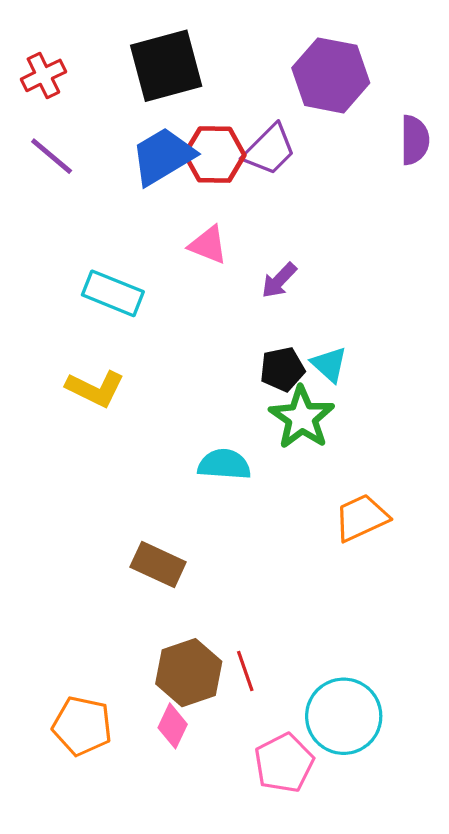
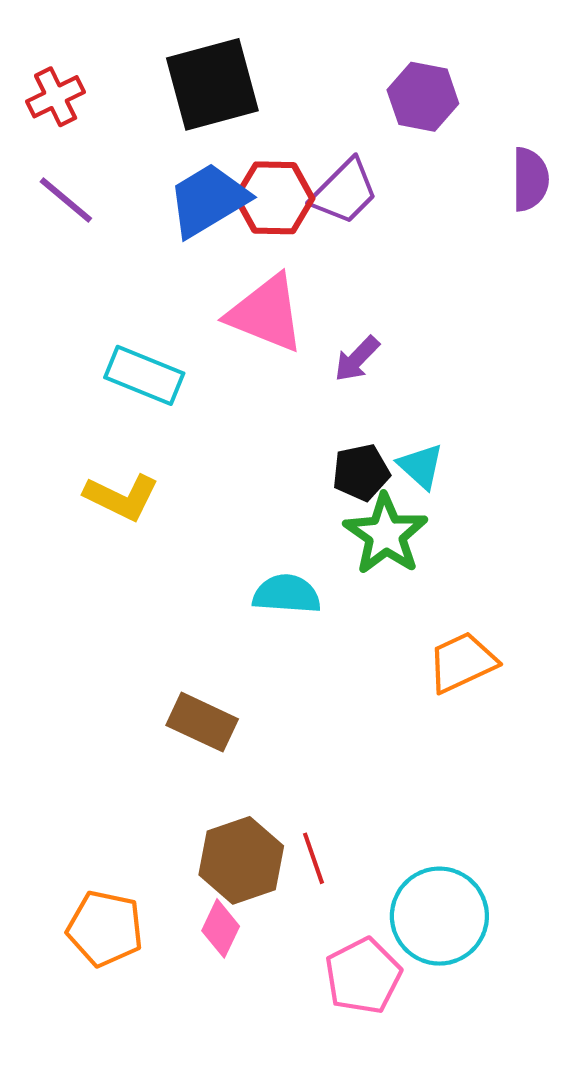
purple hexagon: (331, 75) -> (423, 97), size x0.7
pink triangle: (208, 245) -> (266, 313), size x1.6

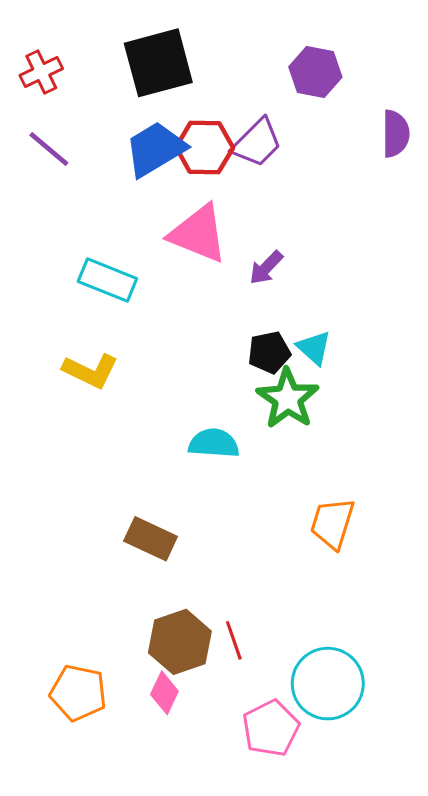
orange trapezoid: (462, 662) -> (332, 523), moved, turned -48

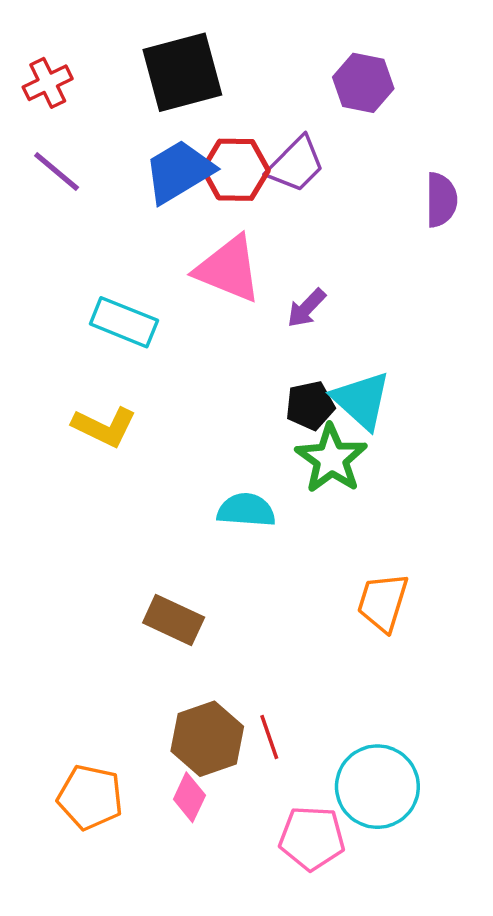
purple semicircle: (396, 134) -> (441, 200), moved
cyan triangle: (314, 348) -> (361, 400), size x1.5
pink pentagon: (271, 728) -> (312, 838), turned 30

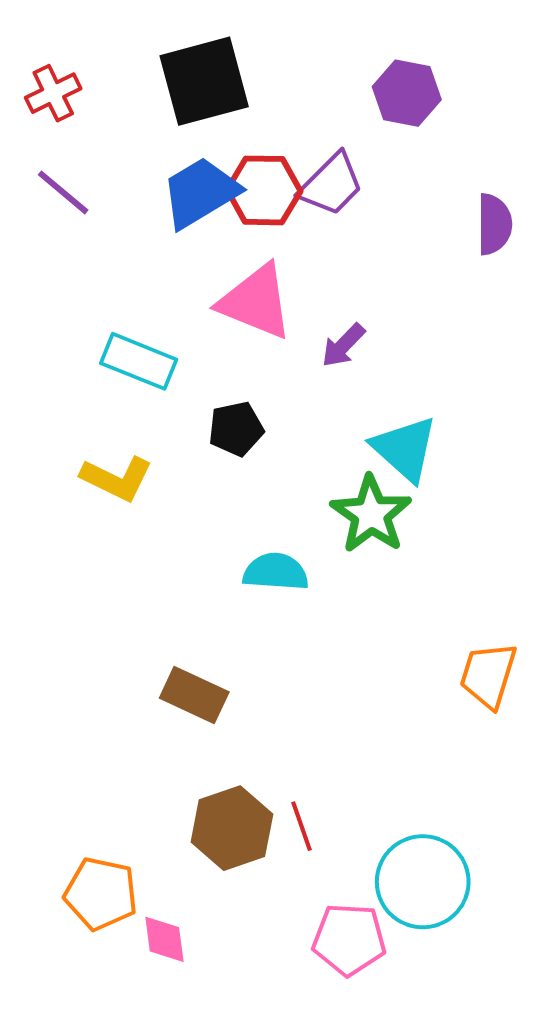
black pentagon: (310, 405) -> (236, 429), moved
orange trapezoid: (383, 602) -> (488, 675), moved
pink diamond: (189, 797) -> (164, 939), moved, turned -33

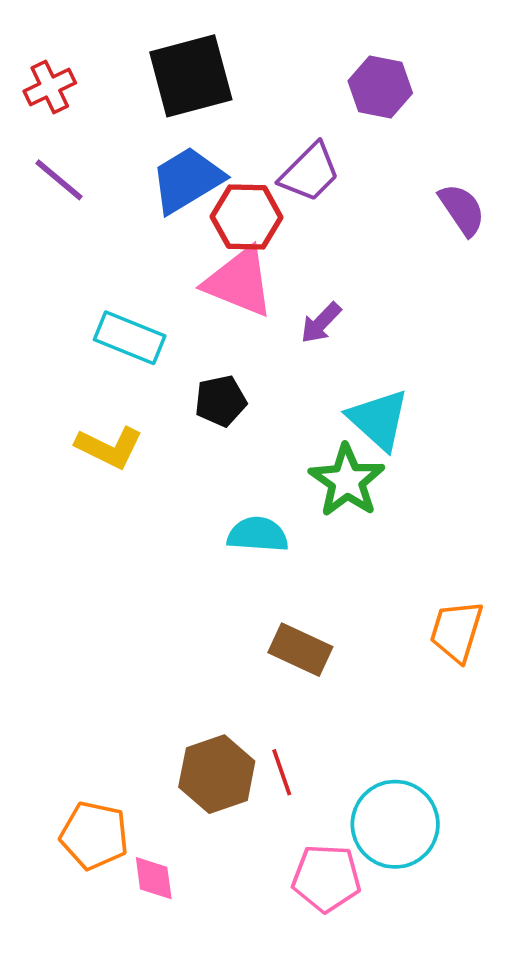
red hexagon: (264, 190) -> (247, 217), moved
purple semicircle: (494, 224) -> (462, 210), turned -34
brown rectangle: (194, 695) -> (300, 650), moved

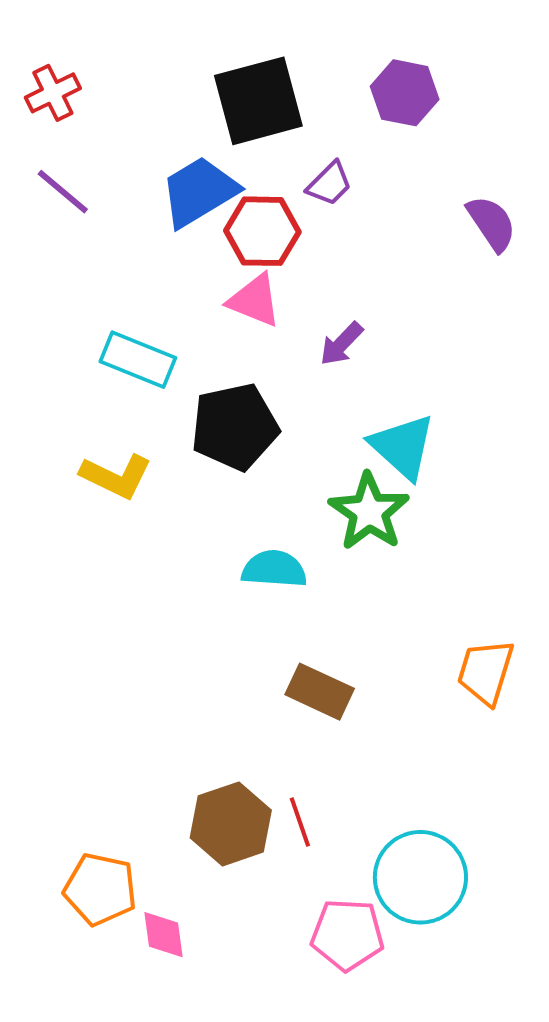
black square: (191, 76) -> (258, 101), moved
purple trapezoid: (310, 172) -> (330, 184), size x0.7
pink triangle: (239, 282) -> (254, 300), size x0.7
black pentagon: (221, 401) -> (235, 427), size x1.6

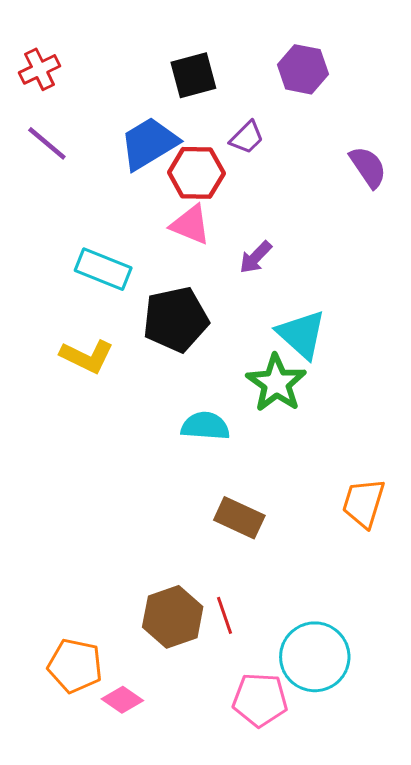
black square: (258, 101) -> (193, 75), size x0.7
pink diamond: (164, 935) -> (122, 700), turned -48

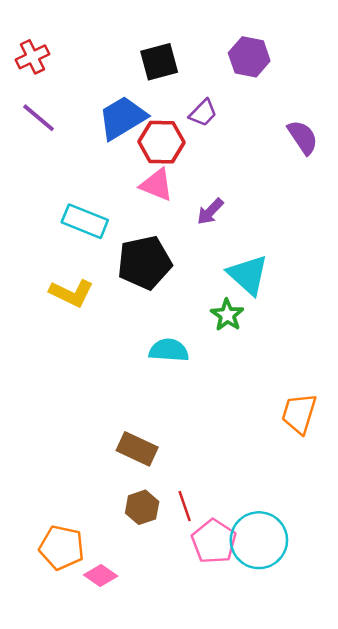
green star: (276, 383) -> (227, 315), size x0.7
brown rectangle: (239, 518) -> (137, 449), moved
brown hexagon: (173, 617) -> (142, 507), size x0.7
pink pentagon: (260, 700) -> (214, 541), moved, turned 30

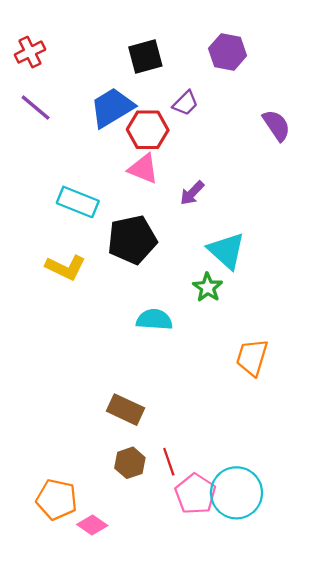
orange trapezoid: (299, 414) -> (252, 357), moved

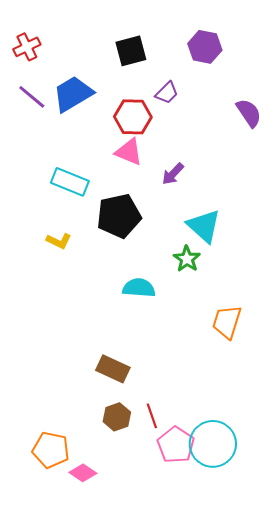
blue trapezoid: (112, 108) -> (73, 94), moved
yellow L-shape: (66, 267) -> (59, 241), size x0.7

